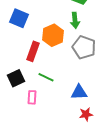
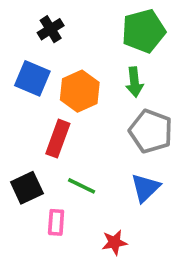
orange hexagon: (53, 35) -> (80, 91), moved
blue triangle: (79, 92) -> (145, 188), moved, turned -42
red star: (86, 114) -> (114, 242), moved

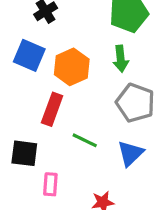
green line: (82, 186) -> (85, 140), moved
black square: (27, 188) -> (24, 153), turned 32

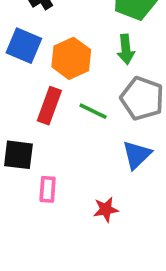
green line: (85, 140) -> (93, 111), moved

